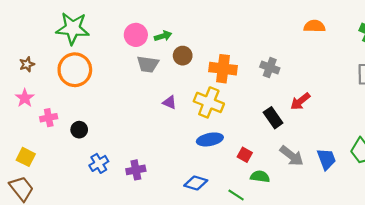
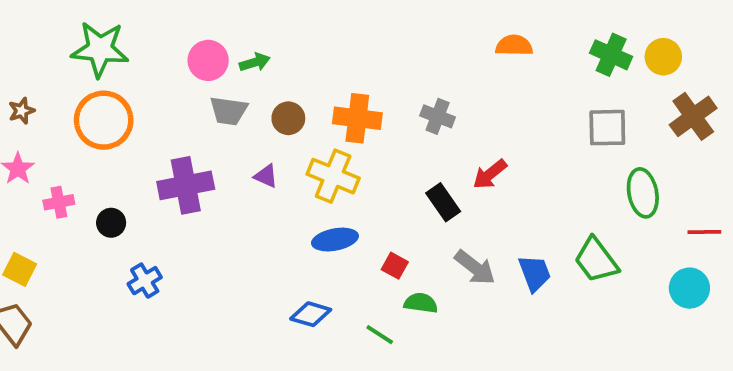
brown circle: (183, 56) -> (288, 118), moved
purple cross: (136, 170) -> (186, 185), moved, size x1.6

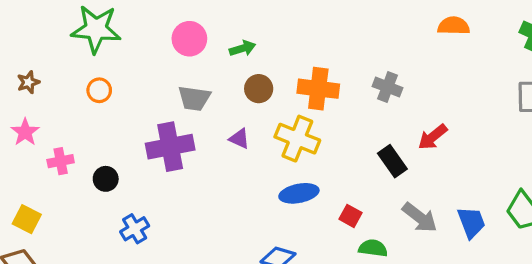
green arrow: (255, 62) -> (243, 48), moved
gray trapezoid: (229, 111) -> (194, 98), moved
orange circle: (104, 120) -> (99, 90), size x0.5

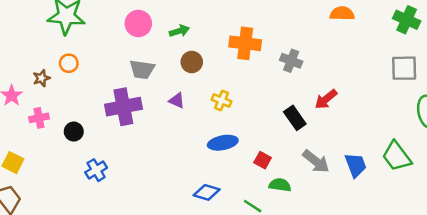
brown star: (28, 82) -> (41, 78), moved
orange cross: (318, 89) -> (245, 43), moved
yellow cross: (297, 139) -> (222, 100), size x0.6

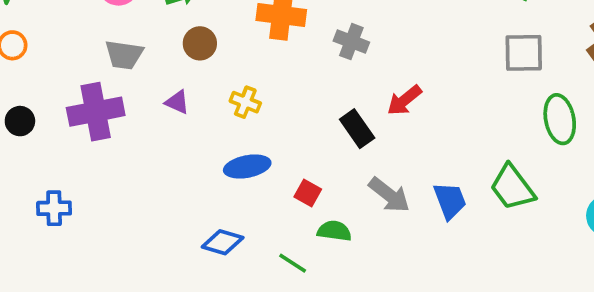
black circle: (74, 132) -> (20, 121), moved
blue cross: (96, 170) -> (54, 208), turned 30

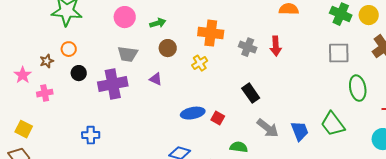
red arrow: (404, 100) -> (276, 46), moved, turned -54
yellow cross: (245, 102) -> (200, 63), moved, turned 35
black circle: (20, 121) -> (79, 73), moved
red square: (308, 193) -> (218, 118), moved

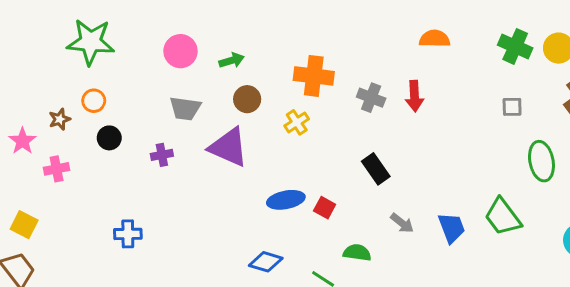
gray square: (339, 53) -> (512, 107), size x0.6
purple triangle: (156, 79) -> (229, 147), size x2.0
purple cross: (113, 84) -> (162, 155), size x0.5
gray arrow: (268, 128) -> (402, 223), size x0.7

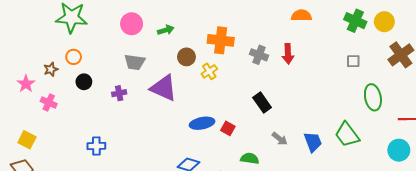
brown circle: (247, 99) -> (186, 57), moved
pink cross: (57, 169) -> (49, 102), turned 35

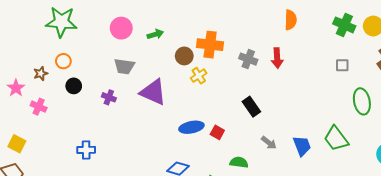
orange semicircle: (301, 15) -> (291, 20), turned 90
brown circle: (186, 57) -> (184, 56), moved
purple cross: (119, 93) -> (109, 97), turned 32

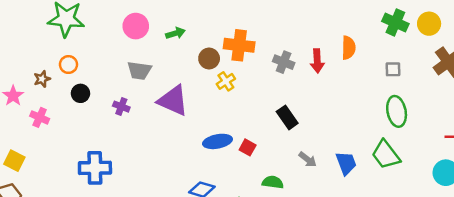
orange semicircle: (291, 20) -> (349, 48), moved
green ellipse: (362, 101) -> (397, 111), moved
blue cross: (86, 150) -> (95, 168), size x1.5

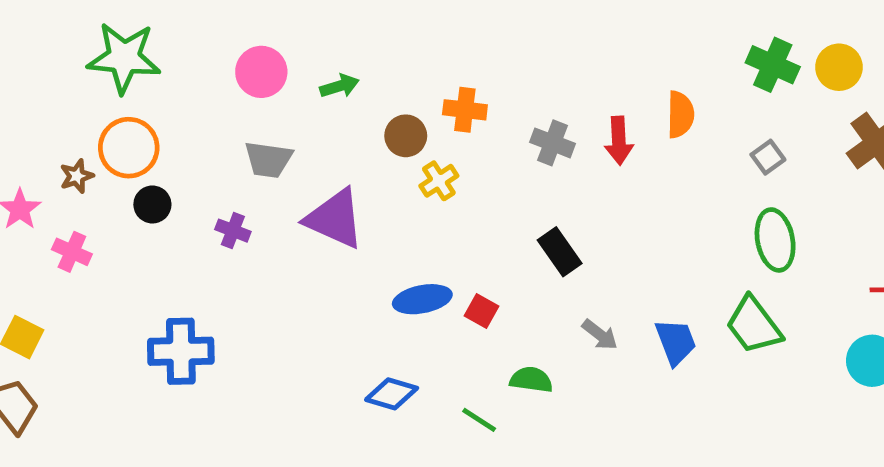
orange cross: (239, 45) -> (465, 110), size x0.7
orange circle: (68, 65) -> (129, 148), size x1.6
gray square: (393, 69) -> (768, 157), turned -35

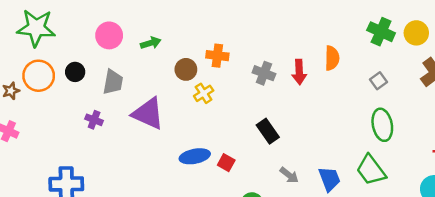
gray trapezoid: (268, 159) -> (113, 82), turned -88
black circle: (152, 204) -> (75, 72), moved

